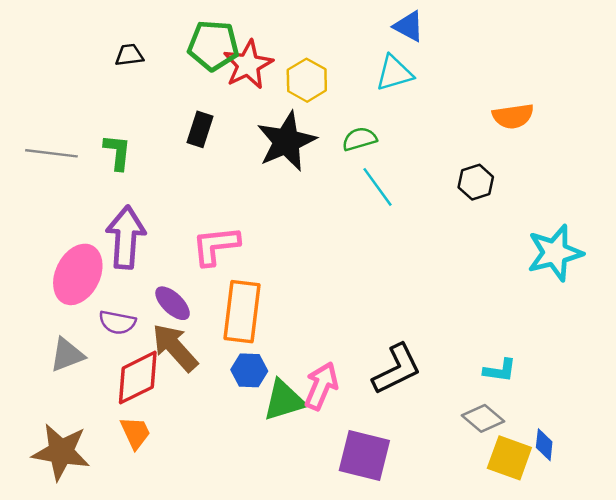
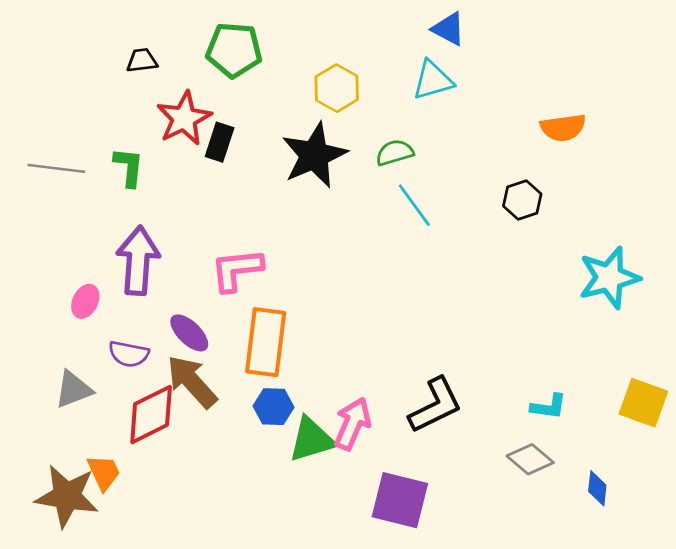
red star: (248, 65) -> (184, 118), moved
pink ellipse: (78, 274) -> (85, 301), size x0.5
orange trapezoid: (135, 433) -> (104, 472), moved
yellow square: (509, 458) -> (643, 403), moved

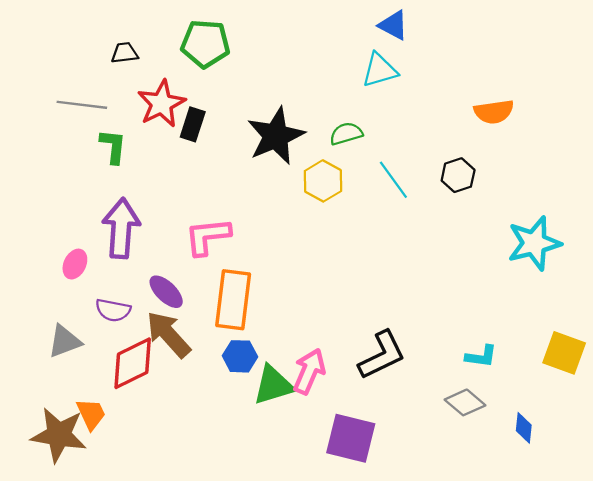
yellow hexagon: (337, 88) -> (323, 181), moved
gray line: (56, 168) -> (82, 105), moved
cyan line: (414, 205) -> (393, 180), moved

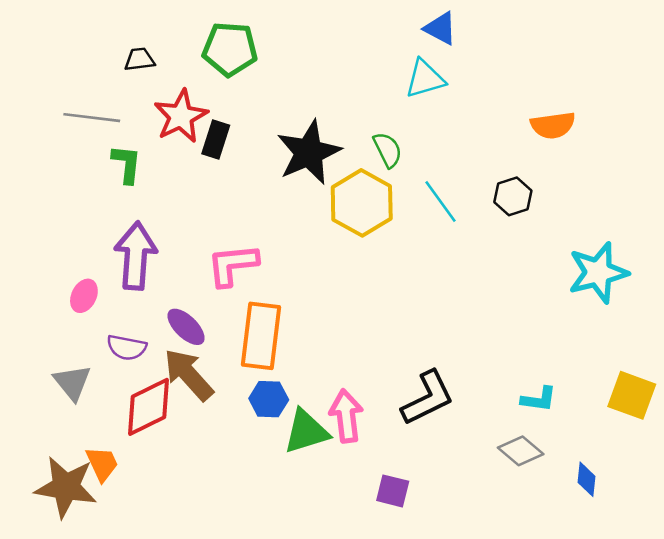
green semicircle: (346, 134) -> (388, 150), turned 80
yellow hexagon: (323, 181) -> (362, 203), size x1.4
gray triangle: (65, 341) -> (72, 382), turned -48
pink arrow: (309, 371) -> (346, 416), turned -30
purple square: (351, 438) -> (393, 491), size x0.6

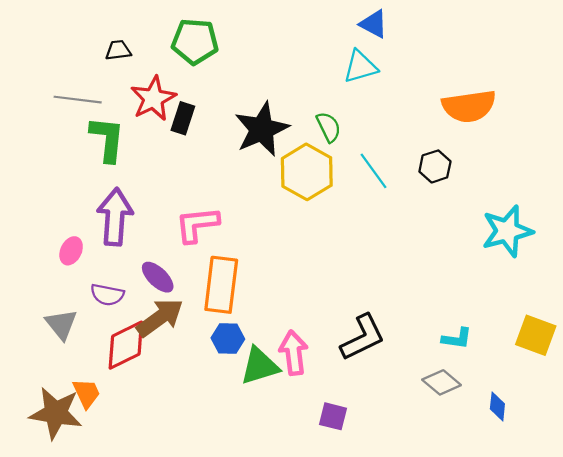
orange semicircle: (553, 125) -> (469, 106), size x1.4
green L-shape: (127, 164) -> (107, 139), size x1.4
brown arrow: (189, 375) -> (160, 318), turned 96

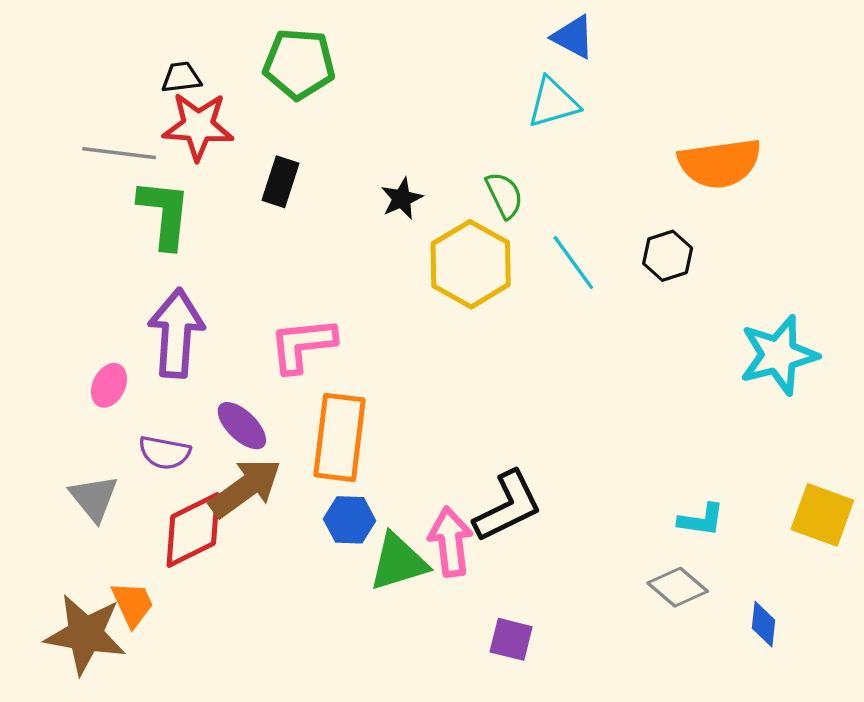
red star: (153, 98) -> (198, 126), moved, turned 30
black star: (262, 129) -> (402, 199), size x0.5
black L-shape: (363, 337) -> (508, 506), moved

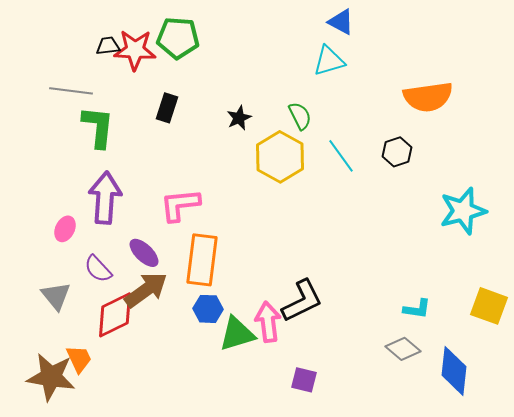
red star: (198, 126) -> (135, 50), moved
purple semicircle: (164, 453) -> (98, 269), turned 36
blue diamond: (763, 624) -> (454, 371), size x1.8

